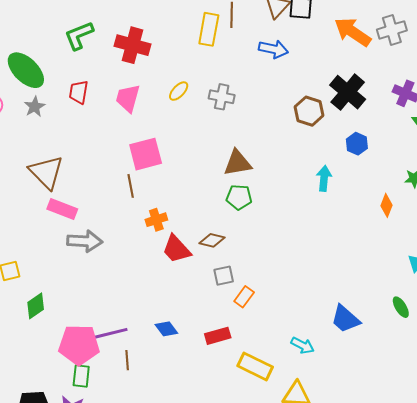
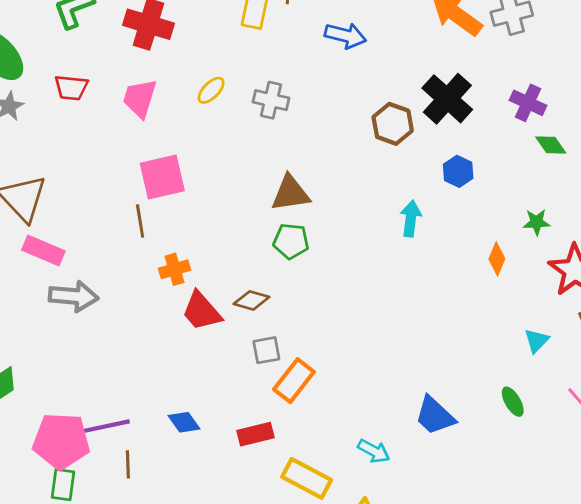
red trapezoid: (79, 92) -> (71, 88), turned -95
orange rectangle: (244, 297) -> (294, 381), size x1.4

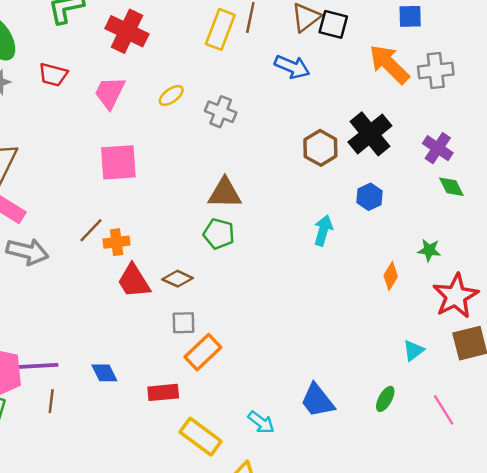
brown line: (140, 221) -> (91, 230), moved, turned 44
green ellipse: (513, 402) -> (385, 399), turned 50

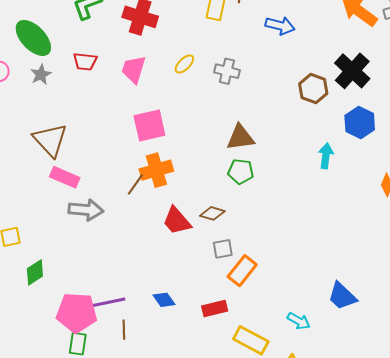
blue hexagon: (370, 197) -> (360, 123), size x1.4
orange cross: (117, 242) -> (156, 170), moved, size x1.5

